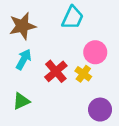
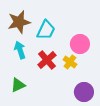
cyan trapezoid: (73, 18) -> (46, 30), moved
cyan arrow: (24, 59) -> (20, 50), turned -48

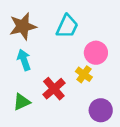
cyan trapezoid: (46, 30) -> (67, 26), moved
red cross: (47, 60) -> (54, 89), moved

